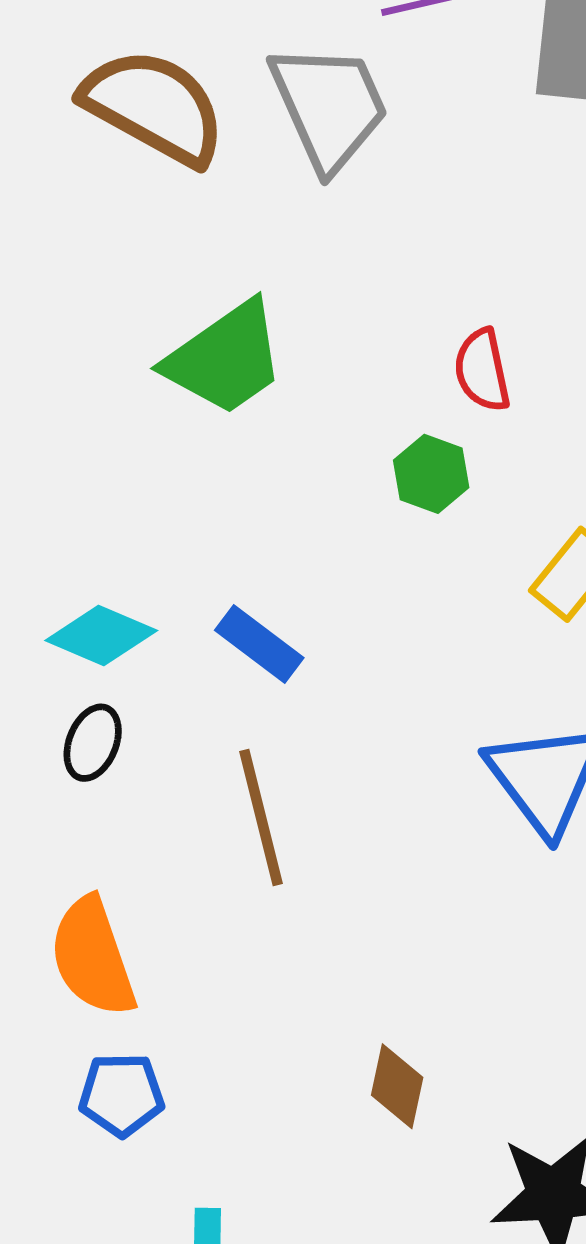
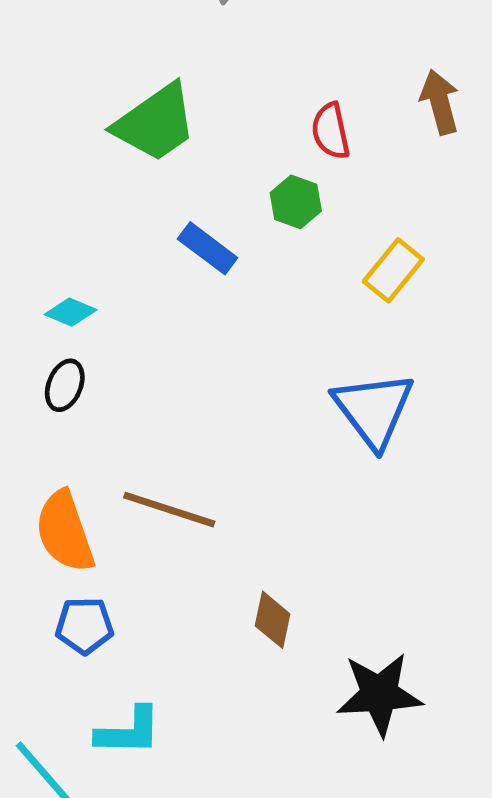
cyan diamond: (101, 636) -> (71, 312), size x0.7
blue rectangle: (259, 644) -> (208, 248), moved
brown line: (261, 818) -> (169, 510), moved, turned -58

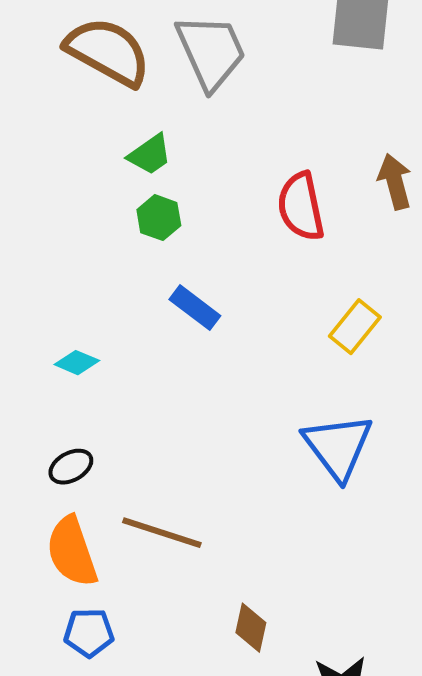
green trapezoid: (155, 123) -> (150, 155), moved, size x0.6
red semicircle: (331, 131) -> (301, 207), size x1.4
green hexagon: (296, 202) -> (159, 218), moved
black ellipse: (65, 385) -> (71, 467), moved, turned 39

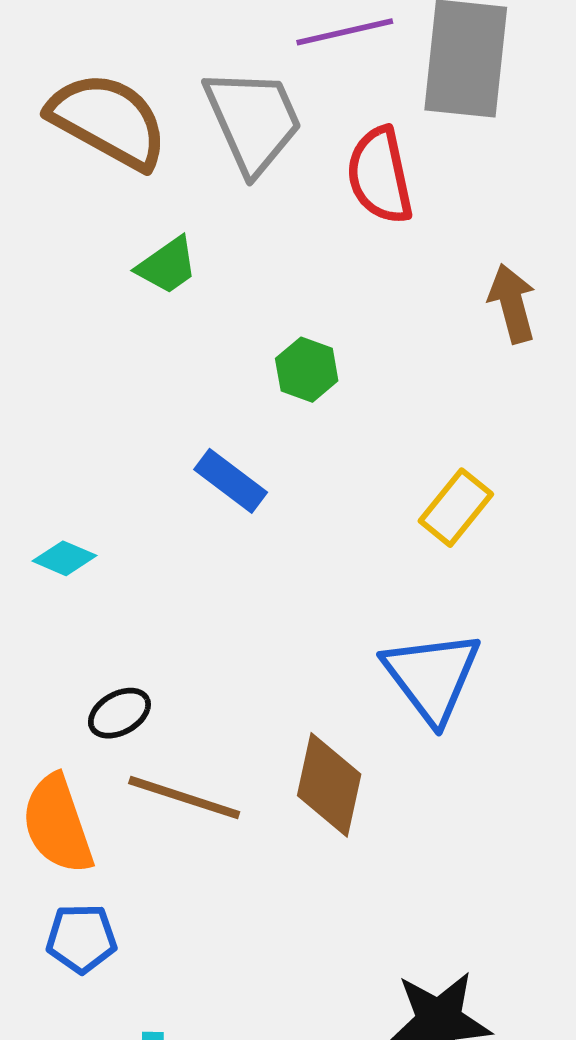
red semicircle: (301, 207) -> (380, 175), moved
green hexagon: (159, 218) -> (307, 370), moved
black ellipse: (71, 467) -> (119, 713), moved
brown diamond: (251, 628) -> (329, 785), moved, size x1.5

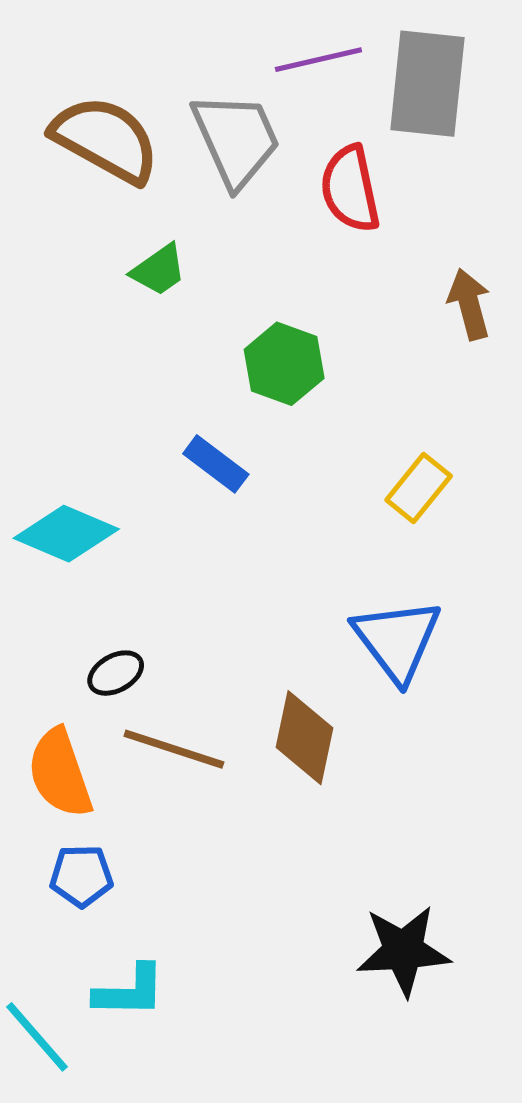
green hexagon: (307, 370) -> (284, 364), size x1.4
cyan diamond: (65, 558) -> (66, 534), size x1.8

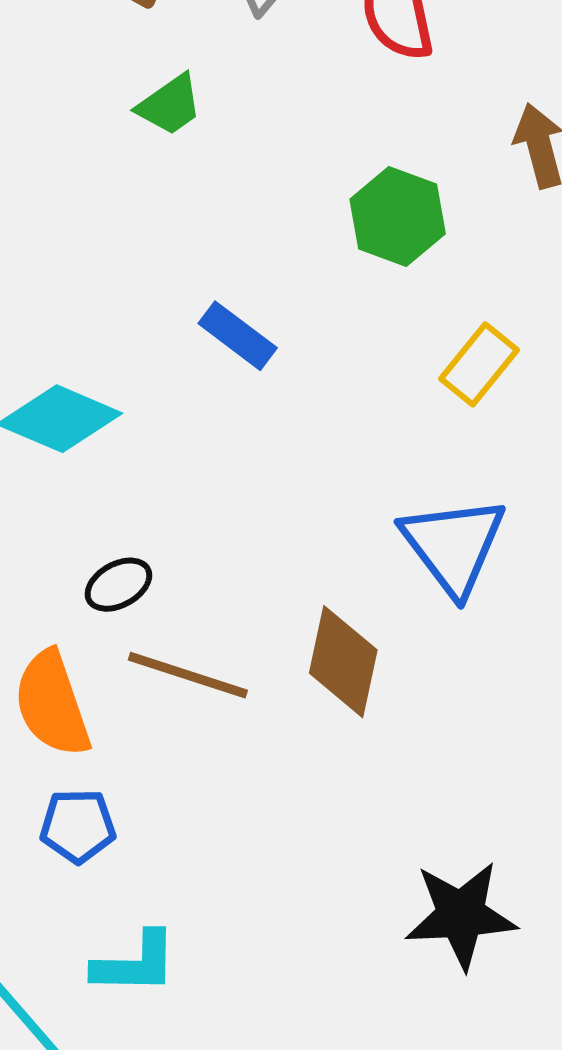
green hexagon: (284, 364) -> (398, 217), moved

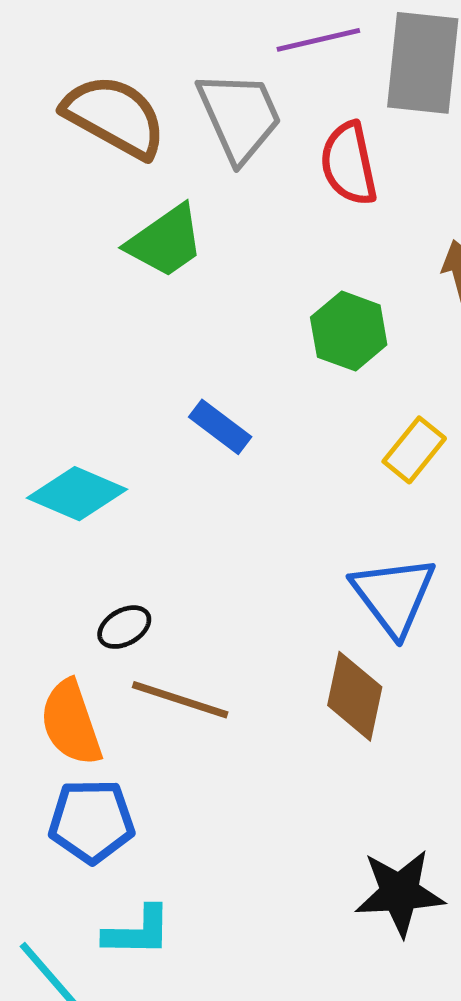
green trapezoid: (170, 105) -> (166, 241), size x1.5
brown diamond: (343, 662) -> (355, 696), moved
blue pentagon: (78, 826) -> (92, 821), size x1.4

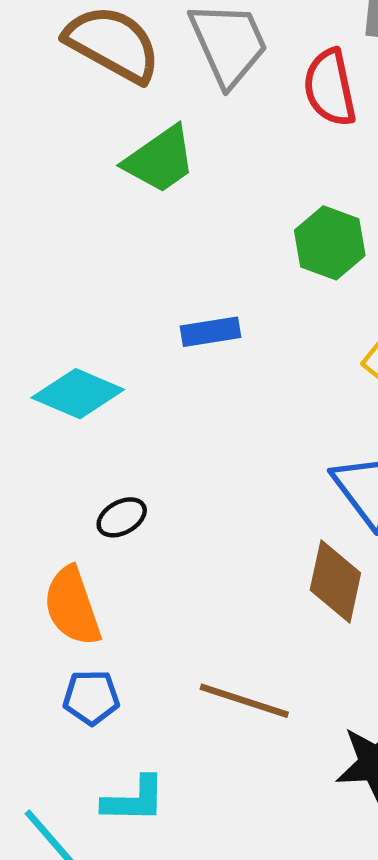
blue rectangle: (220, 427) -> (211, 332), turned -46
brown line: (180, 700) -> (244, 701), moved
blue pentagon: (92, 821) -> (91, 697), size x0.7

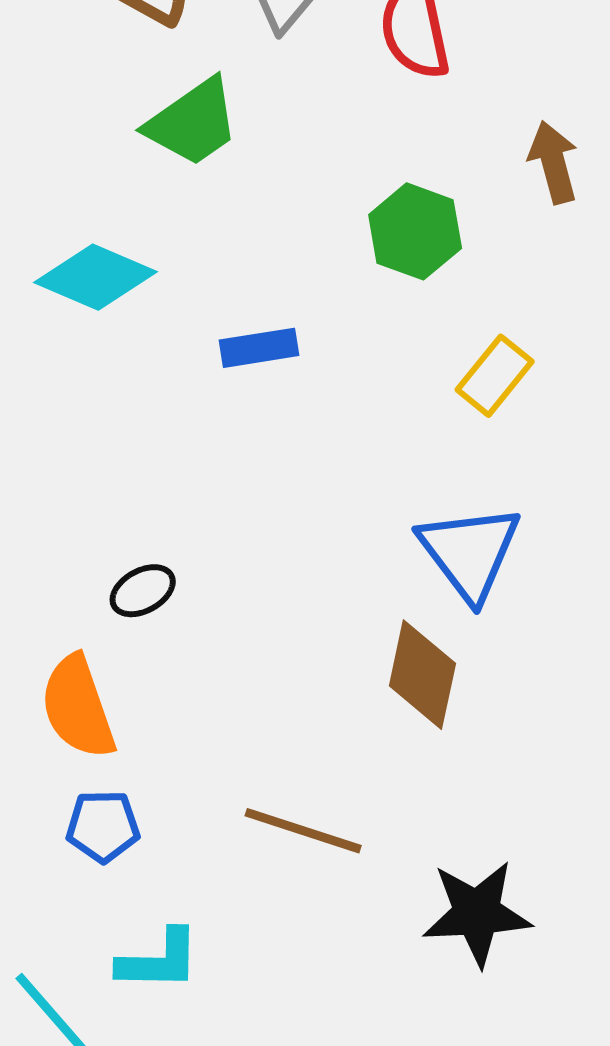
cyan diamond: (78, 394) -> (96, 277), moved

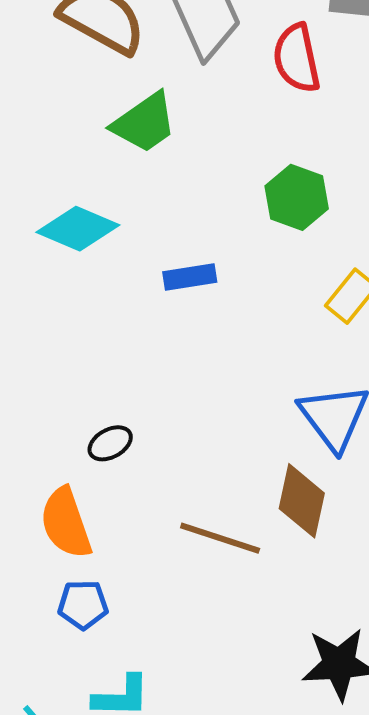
brown line: (303, 831) -> (220, 538), moved

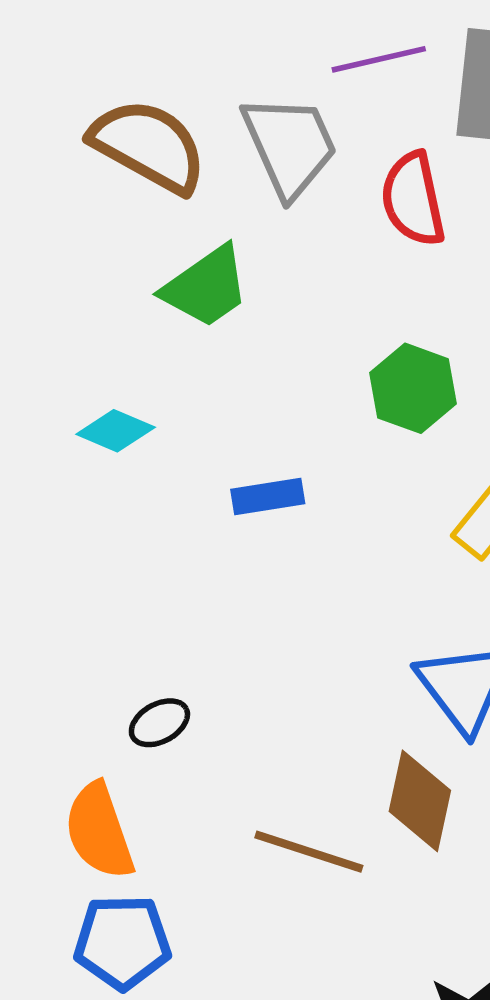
cyan diamond: (78, 229) -> (116, 431), size x0.7
blue pentagon: (83, 605) -> (122, 942), size x1.4

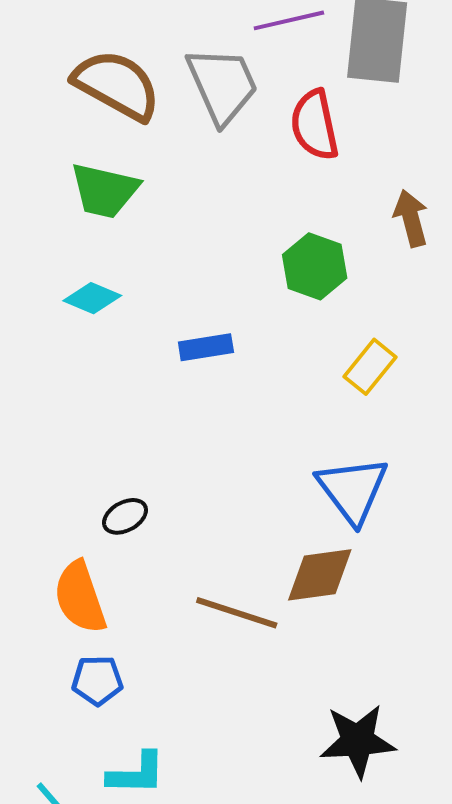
green trapezoid: (206, 287) -> (105, 191), moved, turned 48
brown diamond: (420, 801) -> (320, 575), turned 70
blue pentagon: (122, 942) -> (97, 680), size x0.7

